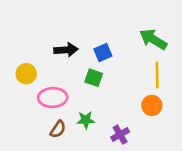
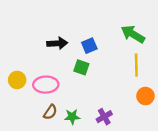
yellow circle: (26, 74) -> (17, 80), moved
orange circle: (152, 105) -> (145, 96), moved
green star: (86, 120) -> (72, 117), moved

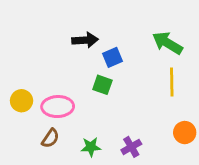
black arrow: (57, 43) -> (85, 40), moved
orange circle: (145, 96) -> (185, 133), moved
brown semicircle: (50, 112) -> (50, 138), moved

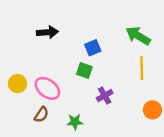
black arrow: (85, 40) -> (47, 32), moved
pink ellipse: (58, 107) -> (47, 88), turned 40
purple cross: (131, 147) -> (105, 96), moved

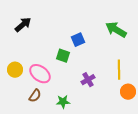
black arrow: (47, 32) -> (23, 25), moved, turned -36
yellow line: (142, 68) -> (119, 70), moved
green square: (84, 70) -> (63, 56), moved

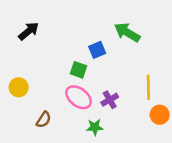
green arrow: (116, 30) -> (127, 32), moved
pink ellipse: (40, 74) -> (79, 97), moved
green star: (63, 102) -> (95, 127), moved

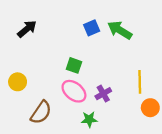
blue square: (97, 50) -> (92, 28), moved
brown semicircle: (44, 120) -> (41, 112), size x1.5

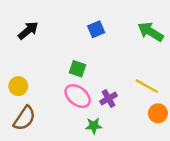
green arrow: (120, 30) -> (151, 32), moved
yellow line: (140, 82) -> (147, 86), turned -60
brown semicircle: (41, 112) -> (24, 118), moved

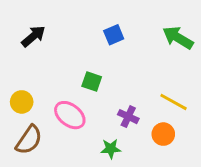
pink ellipse: (78, 96) -> (70, 115), moved
purple cross: (108, 98) -> (128, 117), turned -35
orange circle: (158, 113) -> (163, 134), moved

